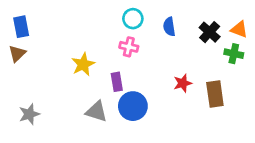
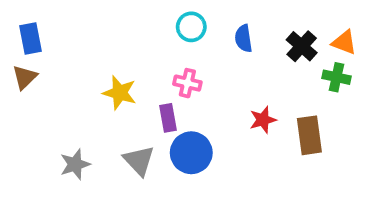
pink cross: (129, 47) -> (187, 83), moved
yellow star: (83, 64) -> (120, 93), turned -30
gray triangle: (97, 111) -> (139, 160), turned 30
gray star: (29, 114) -> (75, 164), moved

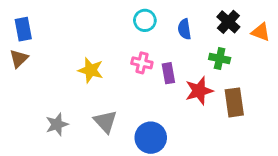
black cross: (302, 46) -> (228, 22), moved
green cross: (336, 77) -> (220, 58), moved
purple rectangle: (168, 118) -> (168, 73), moved
red star: (263, 120) -> (199, 91), size x1.4
blue circle: (191, 153) -> (151, 138), moved

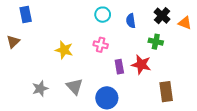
blue rectangle: (23, 29) -> (26, 15), moved
purple rectangle: (168, 73) -> (119, 67), moved
red star: (199, 91) -> (141, 65), turned 30
brown rectangle: (234, 102) -> (166, 92), moved

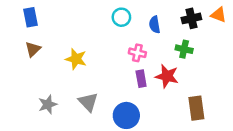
black cross: (162, 16) -> (191, 18), turned 35
orange triangle: (185, 23) -> (218, 15), moved
brown triangle: (13, 42) -> (33, 49), moved
pink cross: (101, 45) -> (137, 53), moved

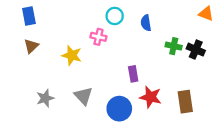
black cross: (191, 18) -> (196, 50), moved, turned 36
pink cross: (137, 53) -> (98, 37), moved
red star: (167, 76) -> (151, 97), moved

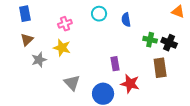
pink cross: (98, 37) -> (65, 24), moved, turned -32
gray star: (45, 98) -> (39, 60), moved
brown rectangle: (185, 102) -> (160, 68), moved

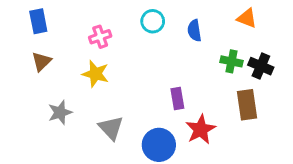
orange triangle: (178, 12) -> (247, 18), moved
gray star: (39, 60) -> (60, 112), moved
red star: (130, 84) -> (201, 129), turned 30

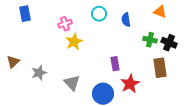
brown triangle: (41, 61) -> (13, 62), moved
yellow star: (96, 74) -> (74, 42), moved, turned 30

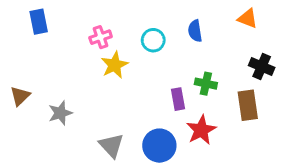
cyan circle: (99, 14) -> (153, 40), moved
green cross: (150, 40) -> (206, 84), moved
gray triangle: (72, 83) -> (111, 146), moved

